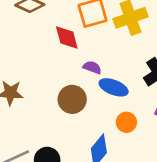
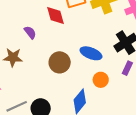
purple semicircle: (92, 67) -> (30, 32), moved, turned 32

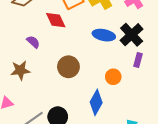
blue ellipse: (91, 53) -> (104, 35), moved

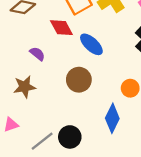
blue ellipse: (104, 35) -> (91, 44), moved, turned 35

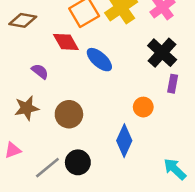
brown circle: (79, 80) -> (69, 114), moved

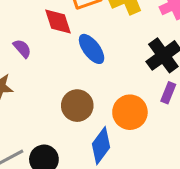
orange circle: (143, 107) -> (130, 112), size x1.5
brown circle: (69, 114) -> (77, 106), moved

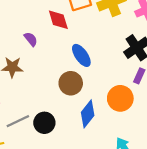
blue ellipse: (92, 49) -> (81, 55), moved
orange circle: (130, 112) -> (120, 98), moved

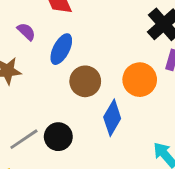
blue ellipse: (81, 55) -> (61, 49), moved, turned 70
orange circle: (120, 98) -> (140, 80), moved

